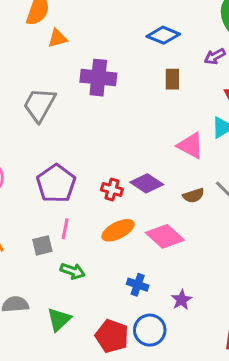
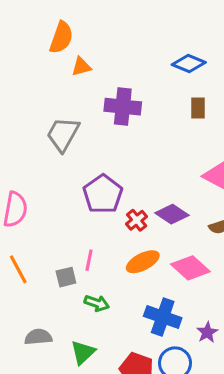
purple pentagon: (56, 183) -> (103, 194), moved
red cross: (112, 189) -> (137, 220), turned 35
blue cross: (138, 285) -> (163, 317), size x1.6

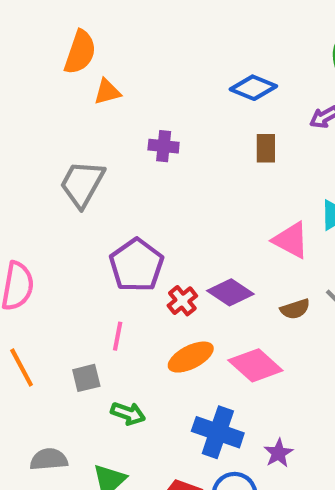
purple cross: (123, 107) -> (164, 146), size x0.6
pink line: (89, 260) -> (118, 336), moved

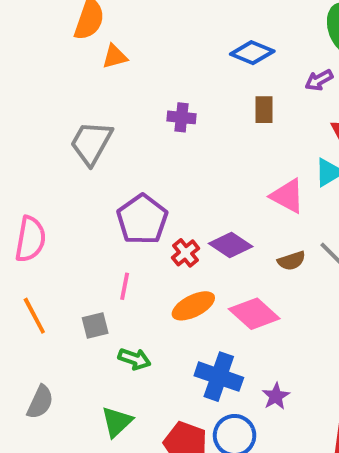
purple cross: (164, 146) -> (182, 117), moved
gray semicircle: (49, 459) -> (40, 402), moved, turned 120

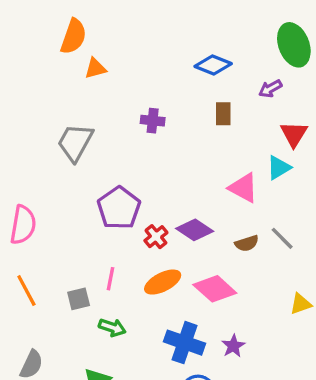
pink line: (125, 286) -> (111, 279), moved
purple star: (276, 396) -> (233, 346), moved

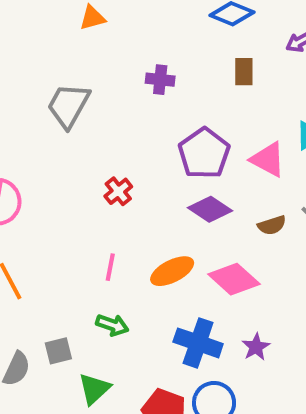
purple pentagon: (119, 208) -> (204, 153), moved
red cross: (156, 237) -> (118, 191), moved
gray square: (79, 299) -> (58, 351), moved

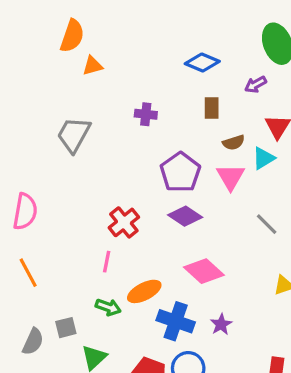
pink triangle: (268, 159) -> (231, 177), turned 32
red cross: (118, 191) -> (124, 222), moved, size x1.4
brown semicircle: (272, 225) -> (234, 142), moved
orange ellipse: (172, 271) -> (144, 291), moved

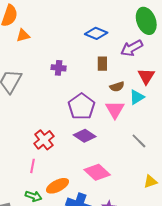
purple arrow: (256, 84) -> (132, 48), size x1.5

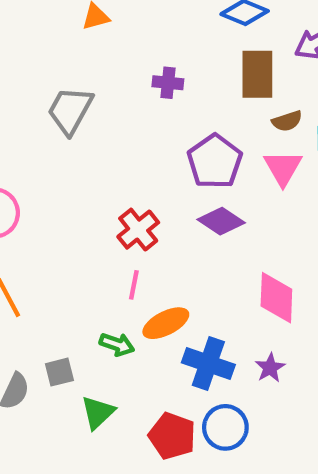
brown rectangle: (102, 64) -> (257, 74), size x1.6
pink line: (32, 166) -> (134, 285), moved
pink diamond: (97, 172) -> (276, 298), moved, turned 50

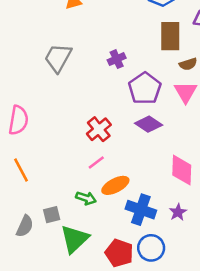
purple cross: (168, 83) -> (117, 59), moved, turned -30
pink line: (134, 285) -> (96, 162), turned 42
green triangle: (98, 412) -> (75, 239), size x1.4

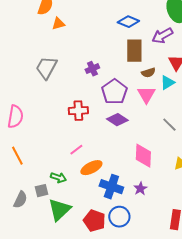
red cross: (99, 129) -> (78, 111), moved, turned 36
green arrow: (86, 198) -> (58, 178), moved

